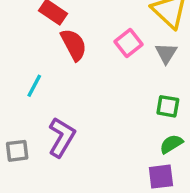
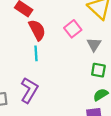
gray triangle: (166, 53) -> (94, 44), moved
cyan line: (34, 86) -> (36, 53), moved, turned -32

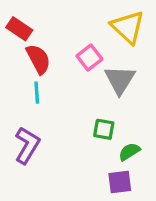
gray triangle: (94, 44) -> (120, 80), size x1.5
green square: (98, 70) -> (104, 129), moved

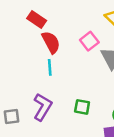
green square: (104, 129) -> (82, 107), moved

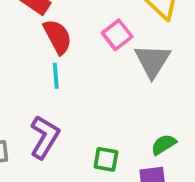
green square: (82, 107) -> (106, 159), moved

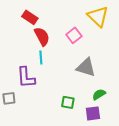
gray triangle: (152, 61) -> (86, 67), moved, turned -45
purple L-shape: (45, 137) -> (26, 77), moved, turned 145

